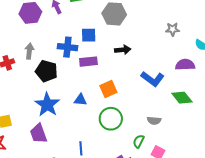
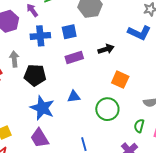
blue cross: (67, 47) -> (40, 36), moved
black arrow: (123, 50) -> (106, 49), moved
blue L-shape: (153, 79) -> (139, 33), moved
orange square: (108, 89) -> (120, 80), moved, turned -30

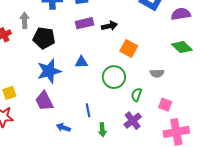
black arrow: (106, 49) -> (109, 26), moved
blue star: (42, 108) -> (49, 71), turned 30
green semicircle: (139, 126) -> (136, 95), moved

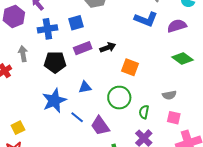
black pentagon: (44, 38) -> (55, 62), moved
gray semicircle: (157, 73) -> (169, 95), moved
purple trapezoid: (44, 101) -> (100, 126), moved
blue line: (88, 110) -> (77, 117), moved, turned -32

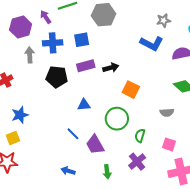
gray arrow: (23, 54) -> (30, 55), moved
gray semicircle: (169, 95) -> (167, 112), moved
blue star: (54, 101) -> (20, 115), moved, size x0.7

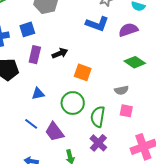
purple rectangle: (86, 66) -> (35, 55), turned -54
green semicircle: (140, 136) -> (98, 117), size x1.5
pink square: (169, 144) -> (126, 111), moved

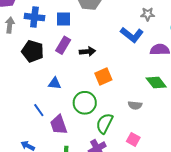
orange square: (83, 72) -> (103, 77), turned 30
pink square: (126, 111) -> (133, 139), moved

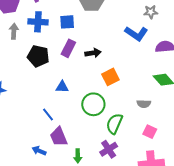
purple trapezoid: (59, 125) -> (59, 137), moved
pink square: (133, 139) -> (150, 132), moved

